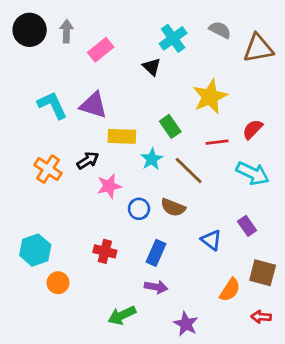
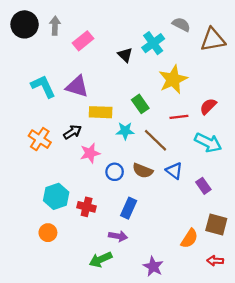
cyan cross: (173, 38) -> (153, 43), moved
cyan star: (152, 159) -> (125, 131), turned 30
blue triangle: (211, 240) -> (174, 171), moved
cyan hexagon: (35, 250) -> (56, 196), moved
purple arrow: (156, 287) -> (118, 236), moved

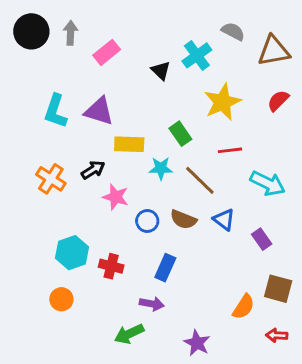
cyan L-shape: (43, 86) -> (55, 111), turned -136
red semicircle: (208, 106) -> (278, 101), moved
pink star: (90, 153) -> (116, 197), turned 30

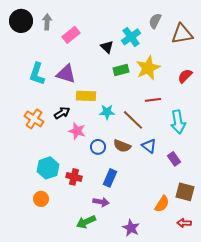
gray semicircle: (233, 31) -> (155, 21), turned -91
red semicircle: (278, 101) -> (185, 76), moved
green rectangle: (180, 134) -> (121, 70), moved, turned -70
cyan arrow: (268, 183) -> (178, 122), turned 55

